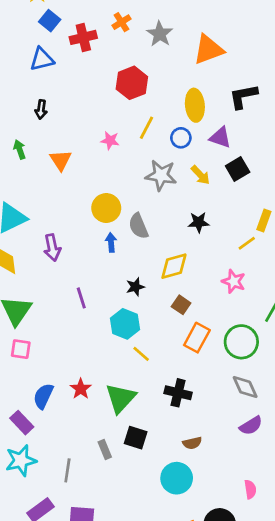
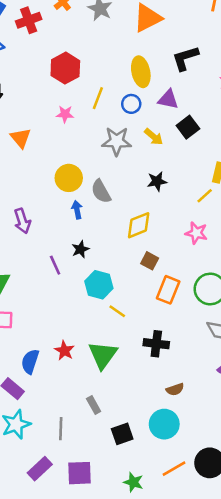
red hexagon: (132, 83) -> (65, 68), moved
black star: (135, 287) -> (80, 249), moved
black square: (136, 438) -> (122, 434), moved, turned -30

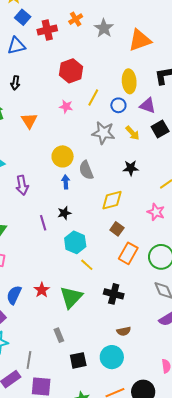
gray line: (61, 429) -> (29, 360), moved

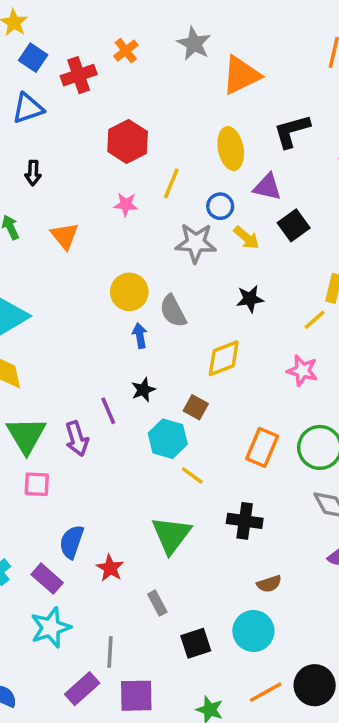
gray star: (104, 28) -> (194, 44), moved
blue circle: (118, 105) -> (220, 206), moved
purple arrow: (22, 185) -> (77, 439), moved
brown square: (117, 229) -> (196, 407), moved
red star: (42, 290) -> (110, 568), moved

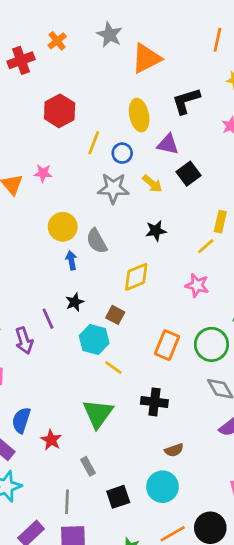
pink star: (126, 204) -> (43, 173), moved
blue circle: (220, 206) -> (122, 153), moved
gray line: (110, 652) -> (67, 502), moved

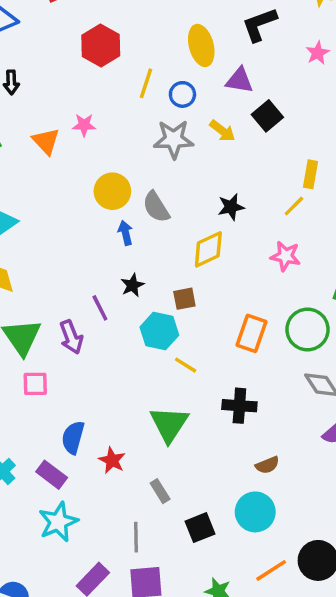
black star: (156, 231) -> (231, 207), moved
brown square: (115, 315) -> (184, 299), turned -36

